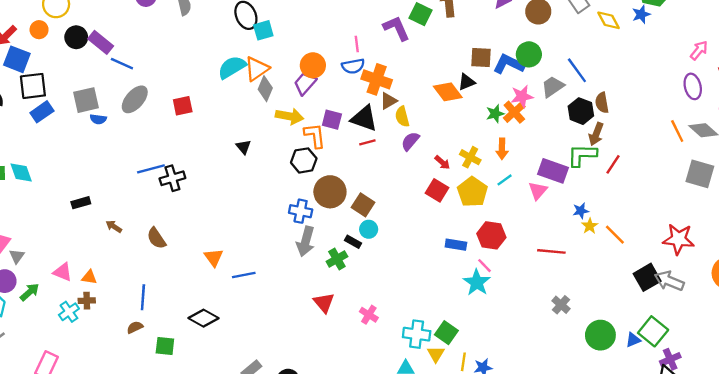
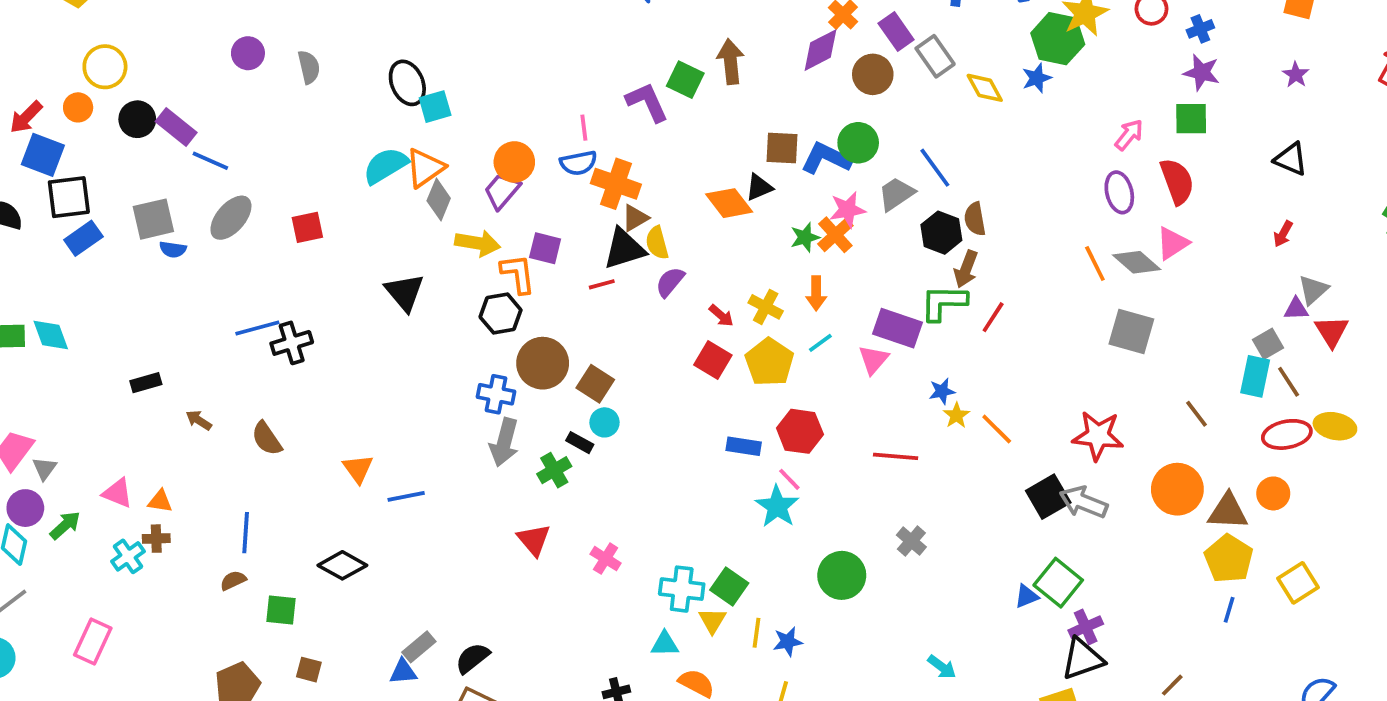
black triangle: (364, 118) -> (624, 249), moved, turned -36
black triangle: (243, 147) -> (405, 292), size x1.6
green circle: (600, 335) -> (842, 575), moved

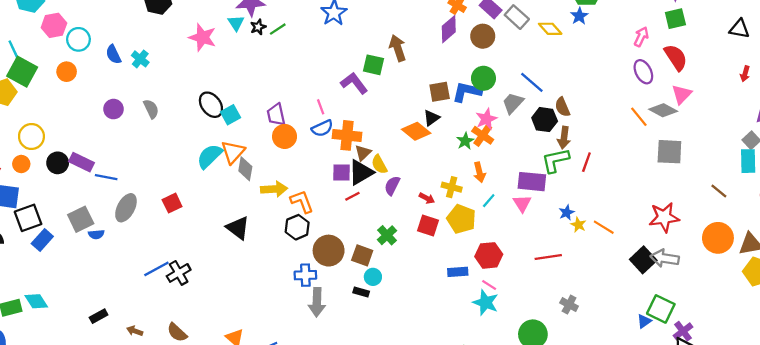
purple trapezoid: (502, 191) -> (276, 115), moved, turned -40
purple square: (545, 248) -> (342, 173), moved
green cross: (554, 470) -> (387, 235), moved

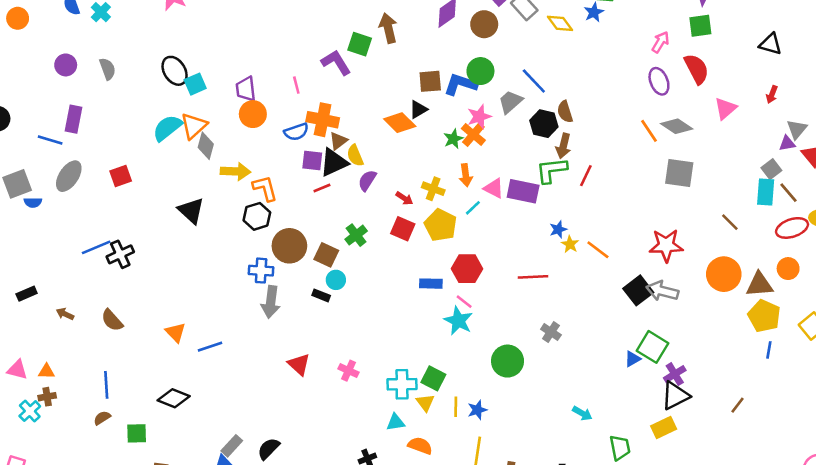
pink triangle: (682, 94) -> (725, 108), moved
blue semicircle: (322, 128) -> (296, 132), moved
purple rectangle: (81, 162) -> (74, 119), moved, turned 70
pink triangle: (522, 203) -> (494, 188), moved, turned -36

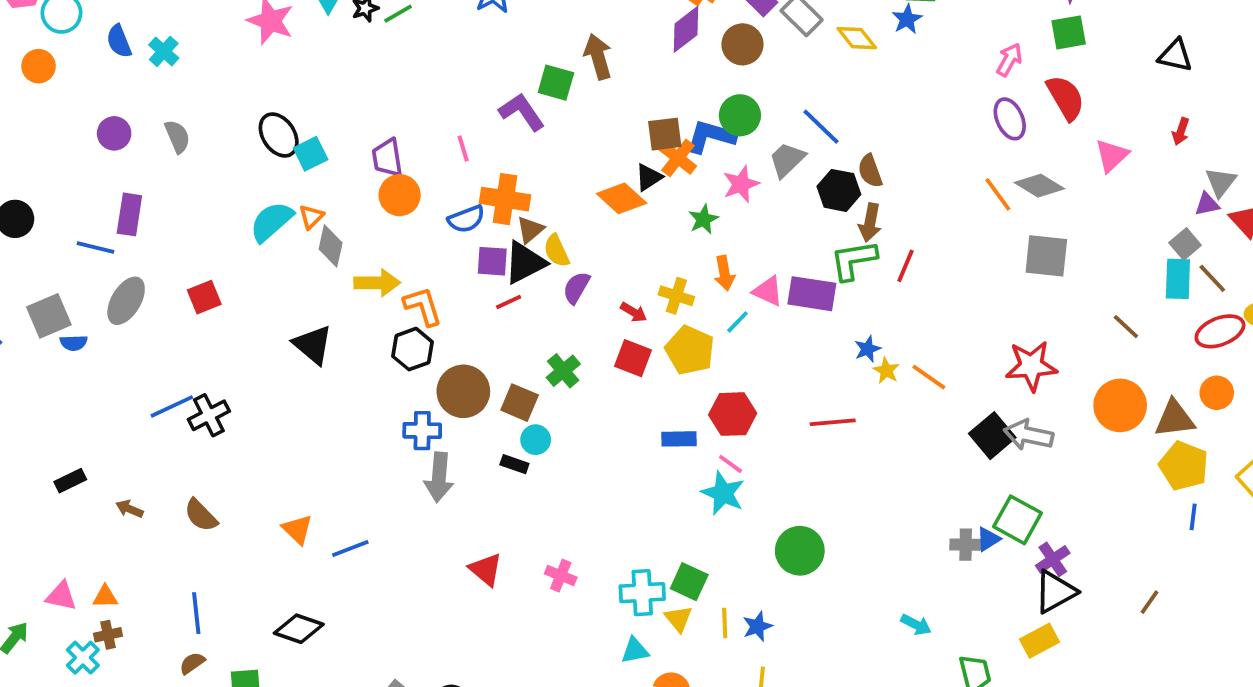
orange triangle: (194, 126) -> (311, 217), size x0.6
orange cross: (473, 134) -> (678, 158), moved
gray cross: (551, 332) -> (966, 545), moved, turned -30

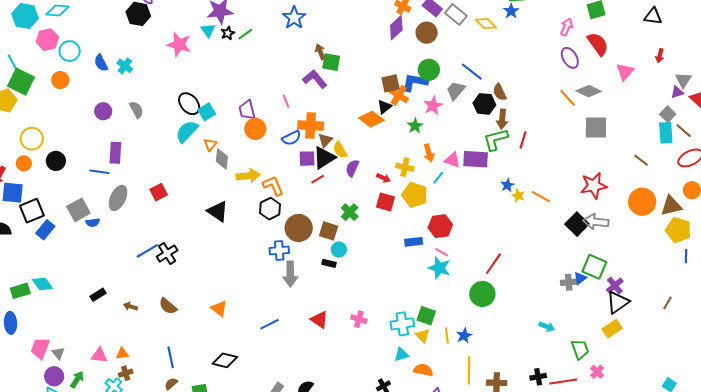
brown arrow: (598, 57) -> (320, 52), moved, size x0.7
cyan semicircle: (271, 222) -> (187, 131), moved
red line: (833, 422) -> (493, 264), moved, turned -45
blue line: (350, 549) -> (269, 324), moved

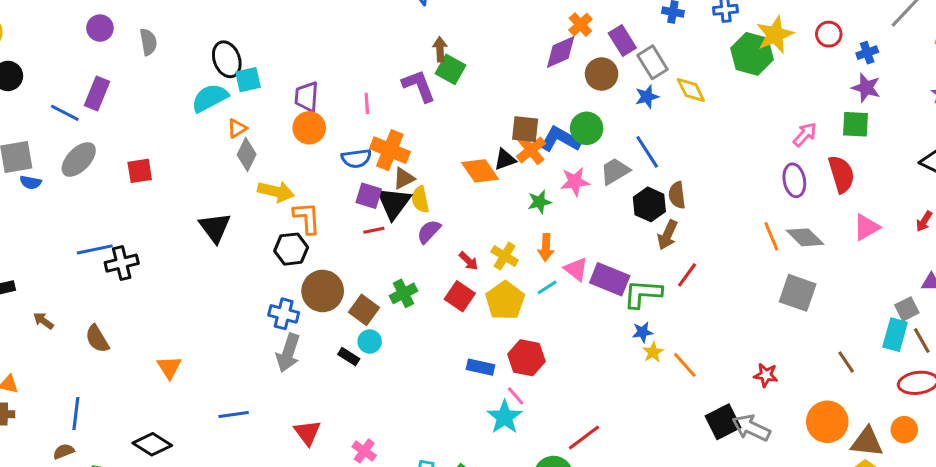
blue star: (511, 11) -> (647, 97), moved
green L-shape: (496, 140) -> (643, 294), moved
black triangle: (324, 158) -> (394, 203), turned -40
red star: (594, 186) -> (766, 375), size x0.6

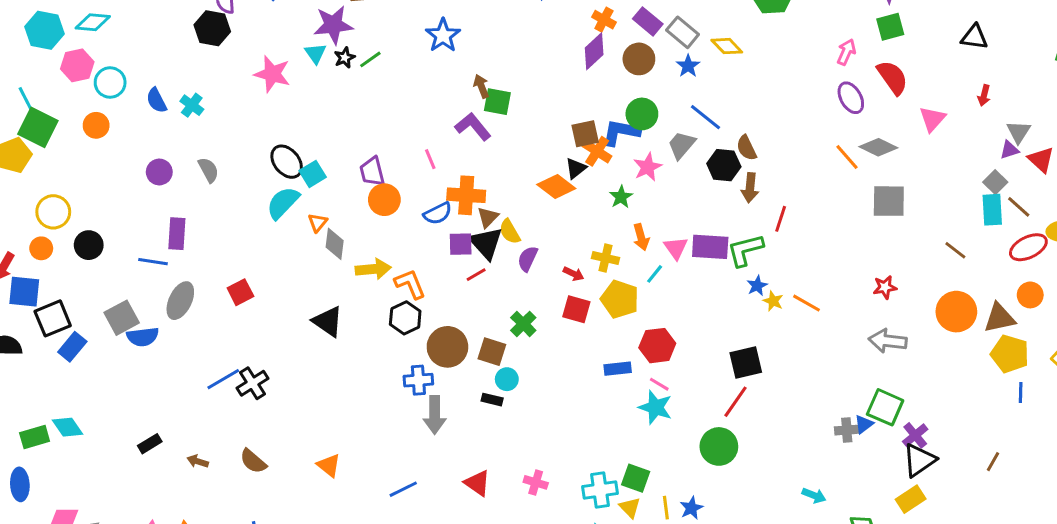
blue semicircle: (31, 182) -> (143, 337), size x1.5
pink triangle: (576, 269) -> (676, 248), turned 35
black square: (723, 422) -> (746, 363), moved, turned 32

